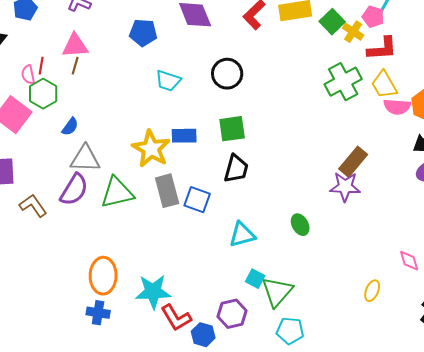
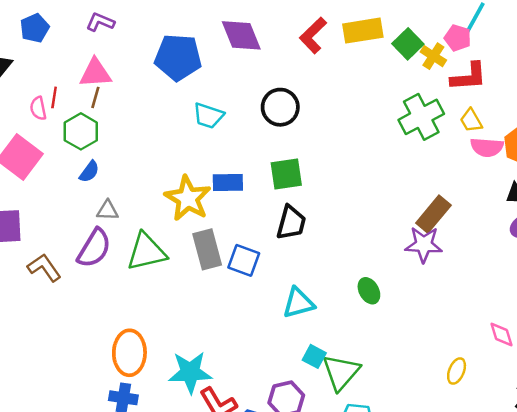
blue pentagon: (143, 33) -> (178, 57), size x1.4
yellow trapezoid: (384, 85) -> (471, 121), size x0.7
green hexagon: (43, 94) -> (81, 131), moved
gray triangle: (85, 159) -> (108, 210), size x0.6

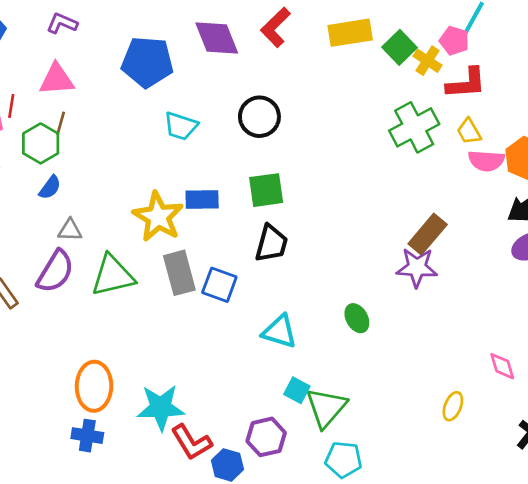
red L-shape: (313, 35) -> (275, 27), moved
brown line: (95, 97) -> (61, 123), moved
cyan triangle: (298, 303) -> (279, 332), turned 32

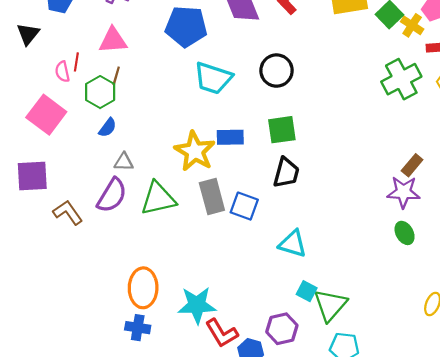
cyan trapezoid: (181, 126) -> (213, 78), size x1.4
brown rectangle: (428, 234) -> (412, 165), size x0.7
green ellipse: (357, 318) -> (405, 233), moved

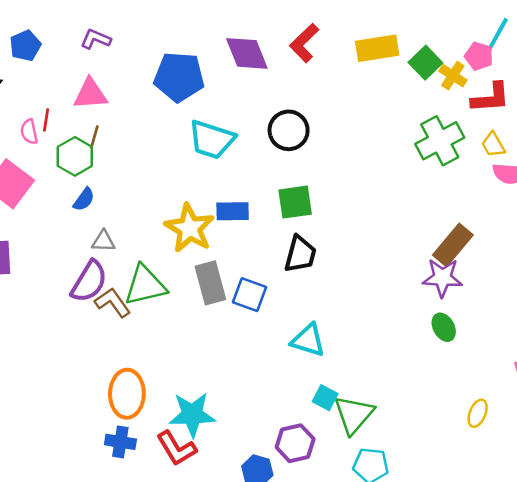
brown rectangle: (412, 165) -> (453, 245), size x1.5
brown L-shape: (68, 213) -> (113, 302), moved
red L-shape: (222, 333) -> (176, 448), moved

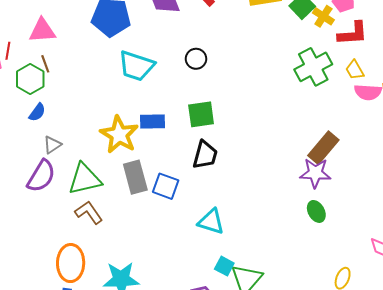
black circle: (289, 130) -> (196, 59), size x0.7
brown line: (94, 137) -> (45, 64), turned -36
gray triangle: (103, 241) -> (52, 145), turned -36
brown L-shape: (113, 302) -> (89, 212), moved

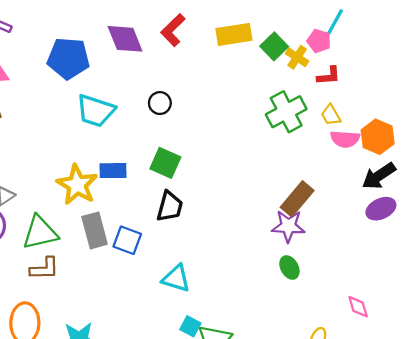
red L-shape: (353, 33) -> (329, 76), size x0.7
green square: (201, 114) -> (165, 163), turned 32
brown L-shape: (89, 212) -> (44, 269), turned 124

